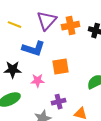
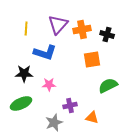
yellow line: (15, 25) -> (26, 28), turned 72
orange square: (61, 67) -> (92, 60), moved

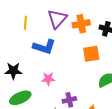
black star: (24, 74) -> (13, 71), moved

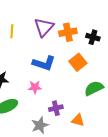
blue L-shape: (44, 47) -> (44, 63), moved
orange square: (91, 54) -> (78, 62), turned -30

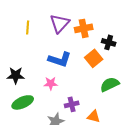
black cross: (93, 37) -> (109, 42), moved

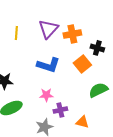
pink star: (51, 83) -> (46, 95), moved

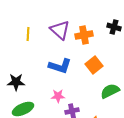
purple triangle: (48, 29) -> (60, 30), turned -30
black cross: (97, 48) -> (114, 27), moved

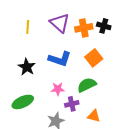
black cross: (114, 27) -> (104, 26), moved
black star: (16, 82) -> (27, 67), moved, turned 30
green semicircle: (110, 91) -> (87, 85), moved

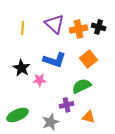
pink star: (58, 89) -> (40, 80), moved
green ellipse: (23, 102) -> (18, 115), moved

